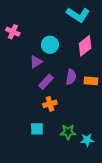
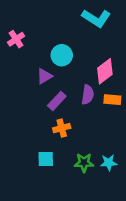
pink cross: (13, 32) -> (16, 39), turned 32
pink diamond: (85, 46) -> (105, 71), moved
cyan star: (87, 140) -> (109, 163), moved

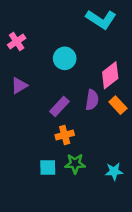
purple triangle: (44, 76) -> (19, 86), moved
orange rectangle: (112, 100) -> (118, 105), turned 42
green star: (84, 163) -> (75, 164), moved

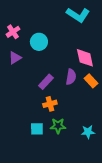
cyan circle: (65, 58) -> (39, 42), moved
pink diamond: (110, 75) -> (85, 58), turned -65
purple triangle: (19, 86) -> (15, 58), moved

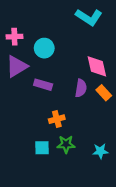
pink cross: (13, 32) -> (14, 37), turned 32
purple triangle: (15, 58) -> (17, 66), size x1.5
purple rectangle: (46, 82) -> (43, 85), moved, turned 63

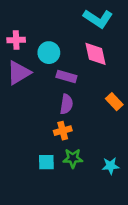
pink diamond: (97, 66) -> (95, 54), moved
purple rectangle: (43, 85) -> (66, 76), moved
purple semicircle: (81, 88) -> (66, 104), moved

